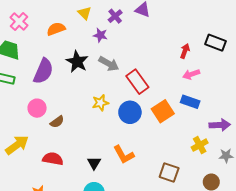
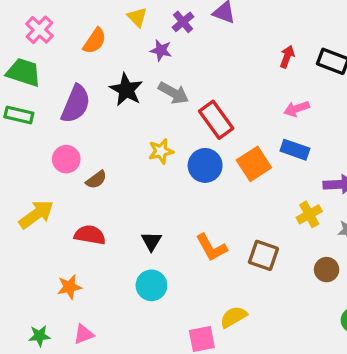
orange semicircle: (56, 29) -> (95, 41), turned 144
red arrow: (185, 51) -> (287, 57), moved
orange L-shape: (124, 155) -> (211, 248), moved

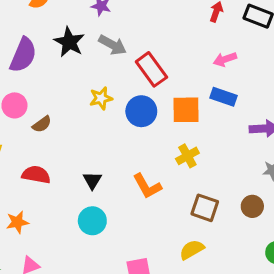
orange square: (254, 164) -> (186, 110), turned 32
yellow cross: (309, 214) -> (187, 156), moved
brown square: (263, 255) -> (205, 208), moved
yellow semicircle: (233, 317) -> (192, 250), moved

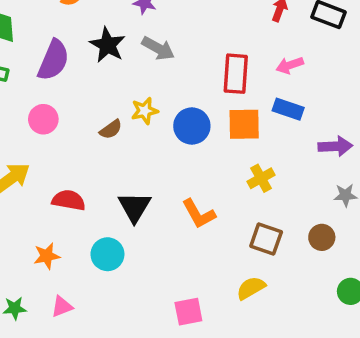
red rectangle: (151, 69) -> (236, 74), moved, turned 40
brown semicircle: (42, 124) -> (111, 129), moved
yellow cross: (187, 156) -> (261, 178), moved
black triangle: (92, 180) -> (134, 207), size x1.5
cyan circle: (92, 221) -> (107, 254), moved

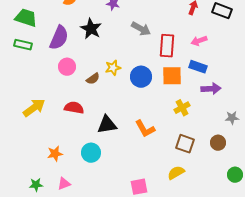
gray arrow: (158, 48) -> (141, 29), moved
pink circle: (43, 119) -> (67, 67), moved
purple arrow: (335, 146) -> (211, 89), moved
red semicircle: (69, 200) -> (74, 108), moved
black triangle: (134, 207) -> (107, 125), turned 50

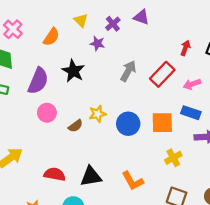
gray arrow: (141, 29) -> (128, 71), turned -90
red rectangle: (167, 46) -> (162, 74), moved, turned 40
red semicircle: (74, 108) -> (55, 174), moved

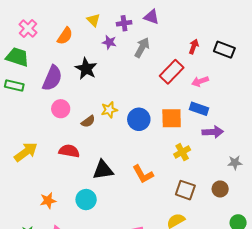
purple cross: (113, 24) -> (124, 23), turned 32
gray arrow: (128, 71) -> (142, 48), moved
red semicircle: (55, 174) -> (69, 151), moved

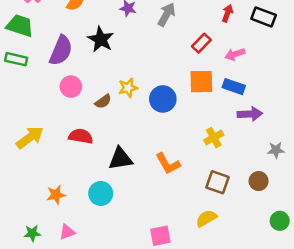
red rectangle: (172, 72) -> (201, 43), size x0.7
orange square: (172, 118) -> (201, 82), moved

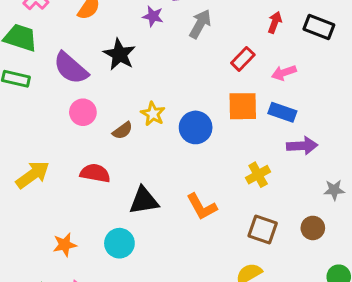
purple semicircle: (61, 51) -> (71, 68), turned 108
yellow star: (128, 88) -> (153, 114), turned -30

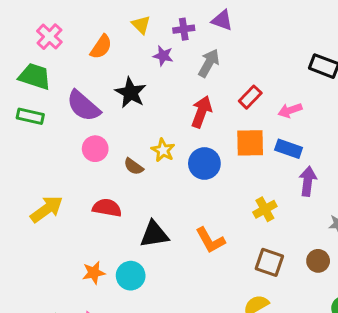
red arrow: (275, 22) -> (201, 112), moved, size x1.5
brown semicircle: (122, 131) -> (134, 166), turned 72
purple arrow: (302, 146) -> (308, 181), turned -80
orange star: (65, 245) -> (94, 273), moved

